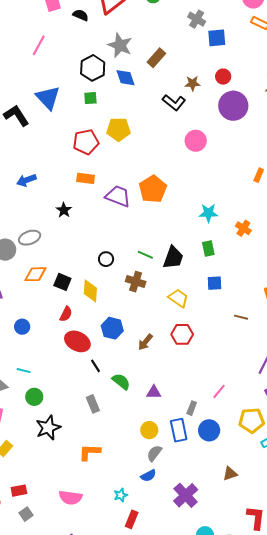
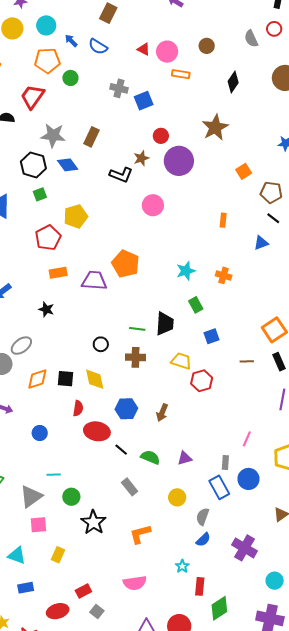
brown star: (193, 83) -> (141, 158), moved
red hexagon: (182, 334) -> (202, 381), moved
yellow circle: (149, 430) -> (177, 497), moved

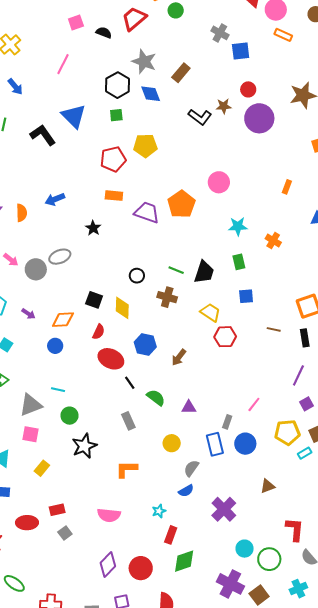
pink circle: (153, 205) -> (219, 182), moved
orange diamond: (37, 379) -> (63, 320), moved

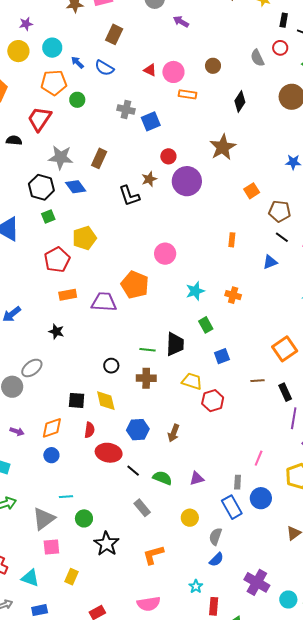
black L-shape: (200, 117) -> (129, 196), turned 50
black rectangle: (305, 338) -> (285, 392), moved
purple cross: (224, 509) -> (257, 582), moved

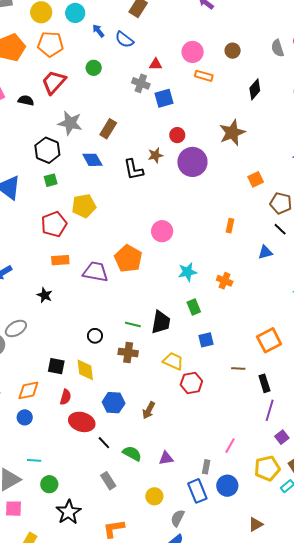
red triangle: (150, 70) -> (156, 64), moved, turned -32
orange pentagon: (54, 83) -> (50, 44), moved
blue diamond: (76, 187) -> (92, 160), moved

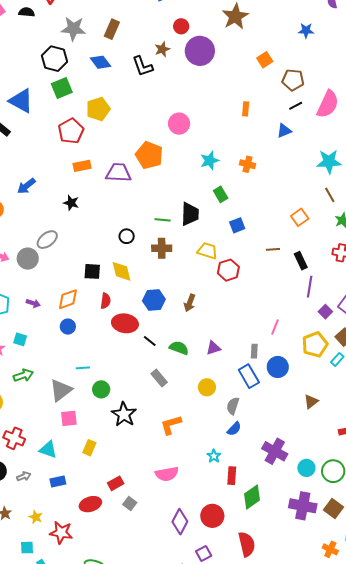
green square: (51, 180) -> (62, 88), size x1.5
black line: (280, 229) -> (296, 106), turned -64
orange square: (269, 340) -> (300, 217), size x0.7

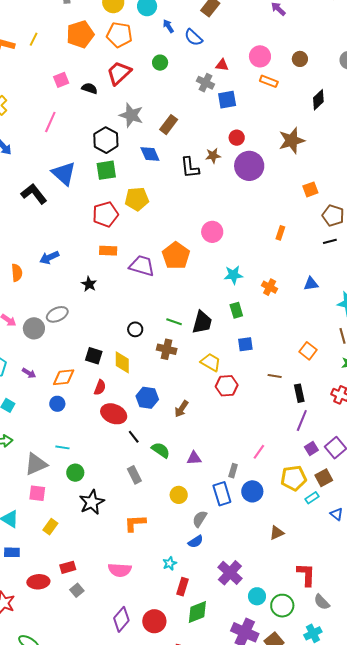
blue triangle: (284, 131) -> (311, 284), moved
orange square: (300, 217) -> (308, 351), turned -30

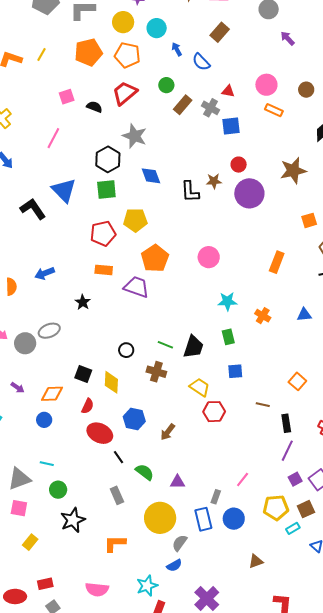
brown rectangle: (169, 125) -> (183, 105), moved
orange rectangle: (280, 233) -> (277, 262), size x1.5
orange pentagon: (176, 256) -> (155, 258), moved
yellow circle: (179, 495) -> (160, 518), size x1.8
cyan star: (170, 563) -> (147, 586), size x1.5

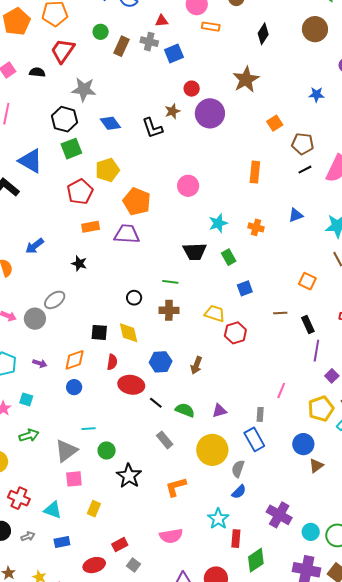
black trapezoid: (193, 347) -> (195, 251), moved, turned 85
blue circle: (234, 519) -> (303, 444), moved

